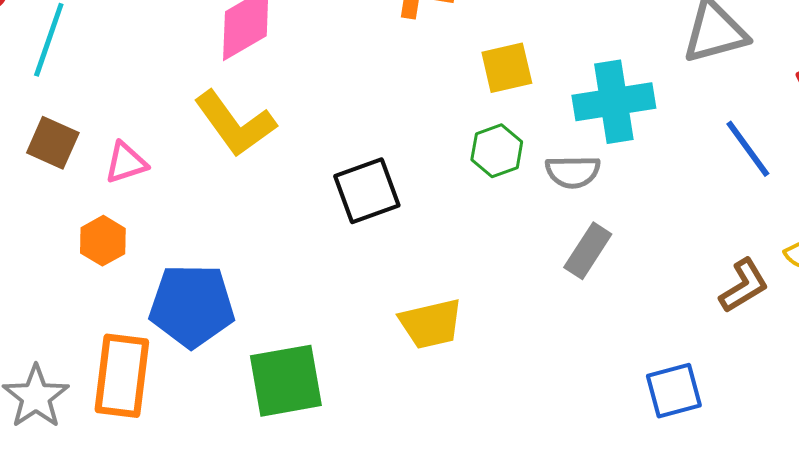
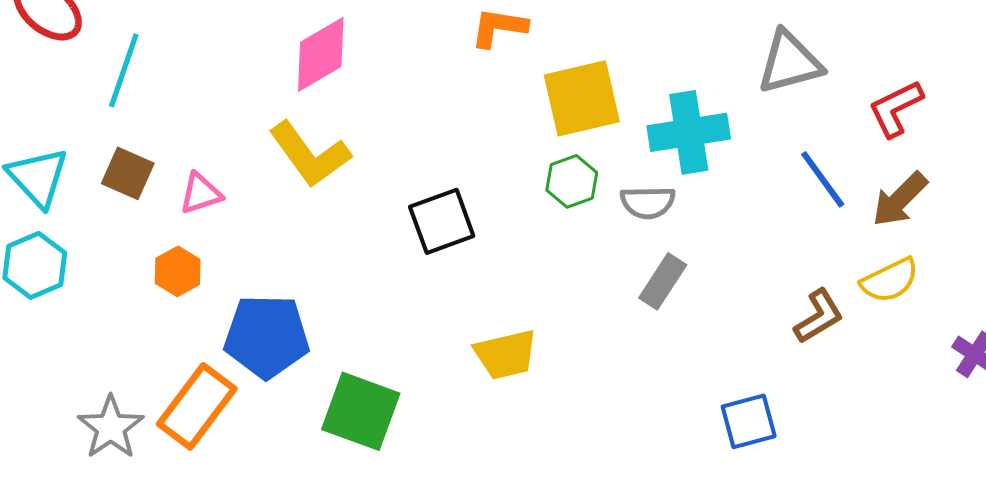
yellow square: (507, 68) -> (582, 98), size x1.5
orange rectangle: (122, 376) -> (197, 406), turned 30
green square: (286, 381) -> (361, 411), turned 30

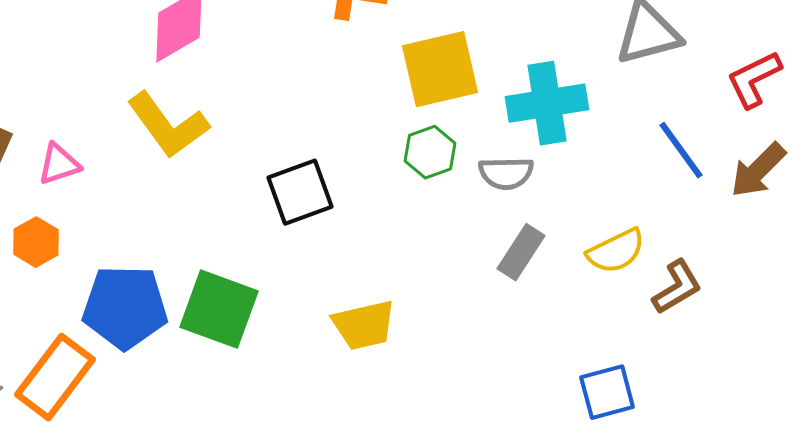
yellow semicircle: (890, 280) -> (616, 251), moved
green square: (361, 411) -> (219, 309), moved

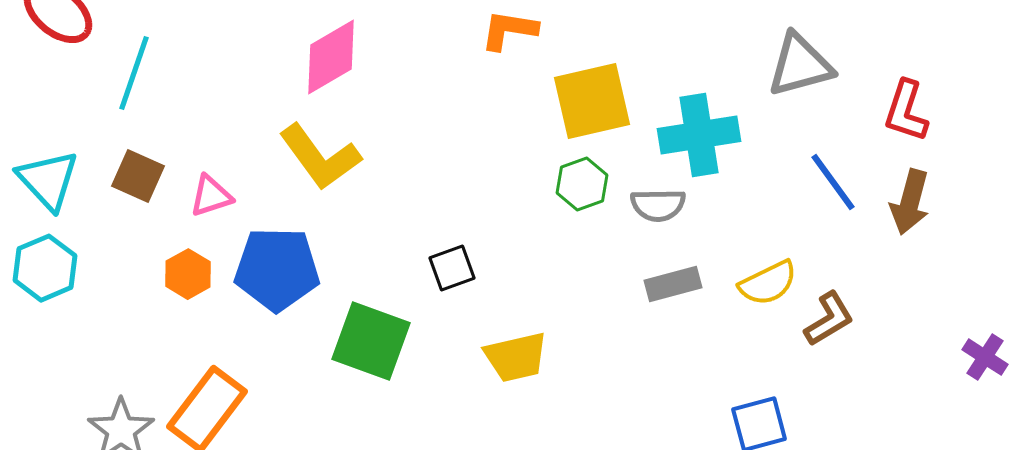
red L-shape: (754, 79) -> (906, 111), turned -46
brown arrow: (758, 170) -> (910, 202), turned -30
black square: (300, 192) -> (452, 268), moved, size x0.7
gray rectangle: (521, 252) -> (673, 284), turned 42
blue pentagon: (125, 307) -> (277, 269), moved

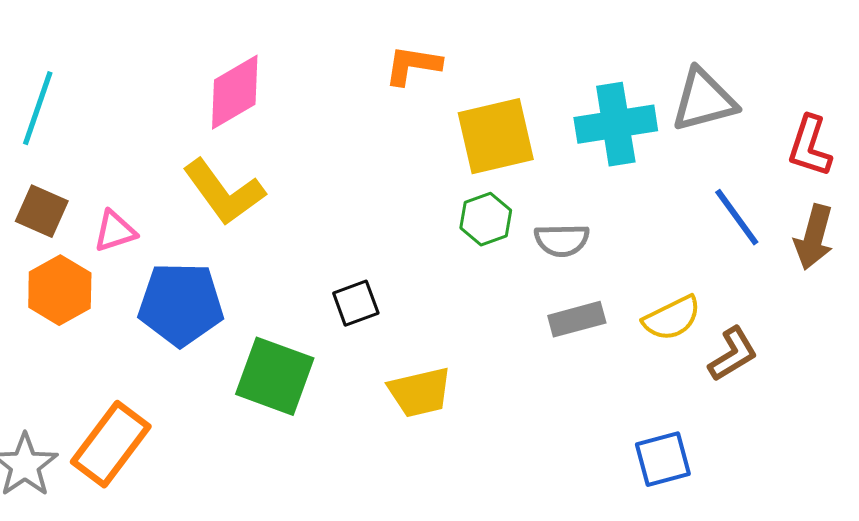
cyan cross: (699, 135) -> (616, 124), moved
orange hexagon: (188, 274) -> (60, 290), moved, size x1.4

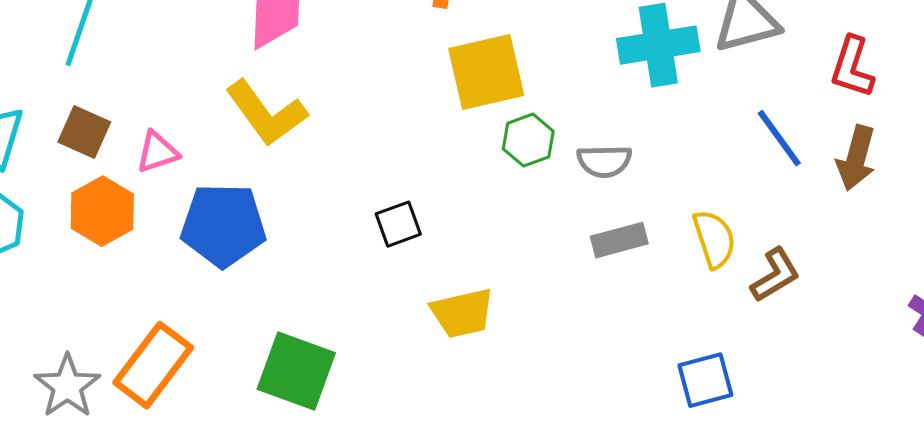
yellow square: (496, 136) -> (486, 72), moved
yellow semicircle: (672, 318) -> (714, 239), turned -82
green square: (275, 376) -> (296, 371), moved

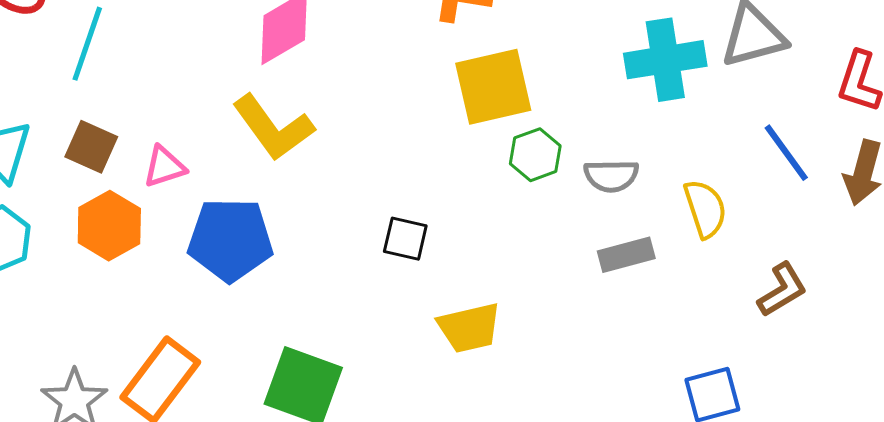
black square: (398, 224) -> (405, 239), turned 33
yellow semicircle: (714, 239) -> (705, 209), moved

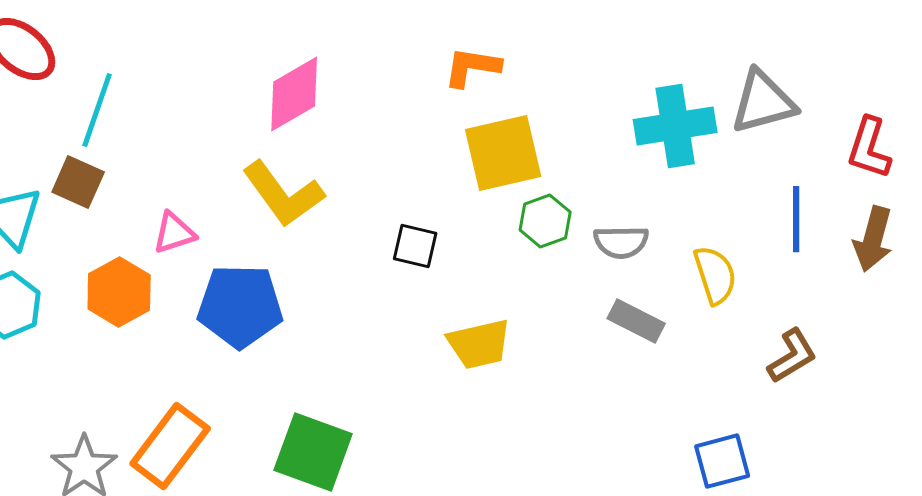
brown square: (91, 147) -> (78, 182), moved
blue line: (786, 153) -> (796, 219), turned 36
black square: (405, 239) -> (415, 246), moved
gray rectangle: (626, 255) -> (636, 321), turned 42
yellow trapezoid: (469, 328) -> (479, 344), moved

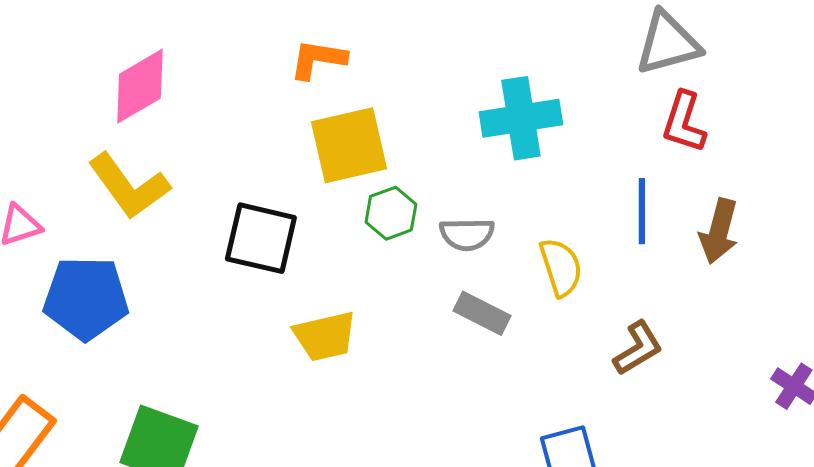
gray triangle: (763, 102) -> (668, 43), moved
red L-shape: (869, 148) -> (684, 122), moved
black square: (415, 246) -> (261, 238), size x1.6

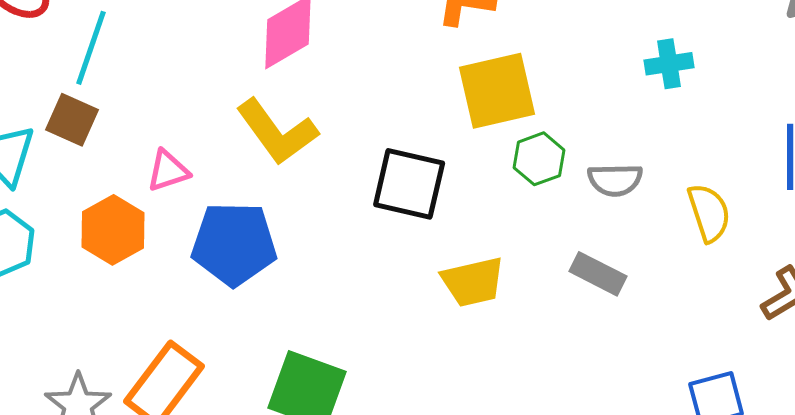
cyan cross: (521, 118) -> (669, 64), size x0.6
gray rectangle: (482, 313) -> (598, 274), moved

